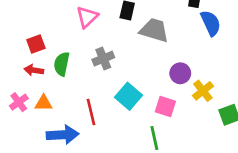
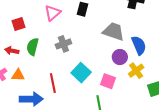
blue semicircle: (211, 23) -> (139, 45), moved
gray trapezoid: (154, 30) -> (114, 31), moved
red square: (36, 44) -> (19, 24), moved

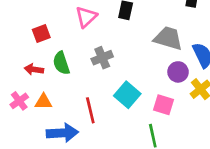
green semicircle: (33, 47) -> (61, 63), turned -30

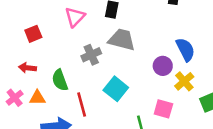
gray trapezoid: (168, 38) -> (122, 40), moved
green semicircle: (61, 63) -> (60, 80), moved
pink square: (164, 105) -> (163, 109), moved

